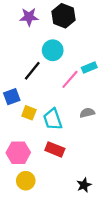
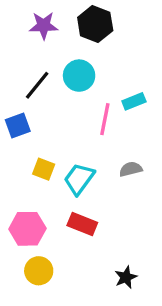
black line: (32, 71) -> (37, 85), moved
pink line: (70, 79) -> (105, 119), turned -30
blue square: (12, 97) -> (18, 126), moved
cyan trapezoid: (53, 119) -> (79, 179), turned 55

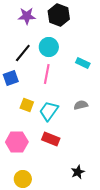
cyan rectangle: (134, 101) -> (83, 63), turned 48
pink line: (105, 119) -> (47, 74), moved
yellow circle: (39, 271) -> (23, 179), moved

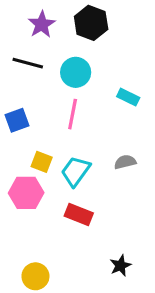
purple star: (27, 16) -> (42, 24), turned -30
black line: (23, 53) -> (28, 63), moved, turned 66
pink hexagon: (17, 142) -> (26, 193), moved

